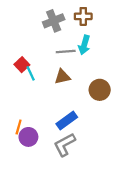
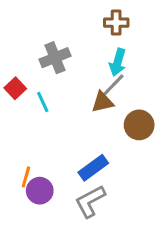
gray cross: (54, 21) -> (55, 58), moved
gray line: (66, 51) -> (113, 85), moved, turned -42
red square: (22, 65) -> (15, 88), moved
brown triangle: (62, 77) -> (102, 102), moved

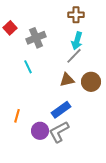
red square: (15, 88) -> (10, 28), moved
brown triangle: (102, 102) -> (67, 80), moved
purple circle: (40, 191) -> (40, 131), moved

